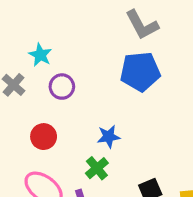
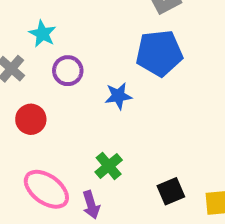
red circle: (44, 137) -> (31, 119), moved
blue star: (109, 137) -> (118, 96), moved

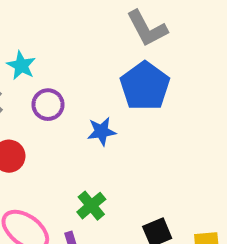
blue pentagon: (159, 53) -> (145, 86), turned -30

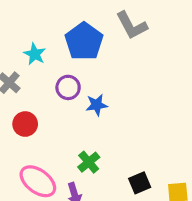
blue pentagon: (145, 86) -> (84, 41), moved
purple circle: (48, 105) -> (68, 87), moved

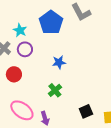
purple circle: (68, 87) -> (25, 49), moved
green cross: (89, 162) -> (55, 90), moved

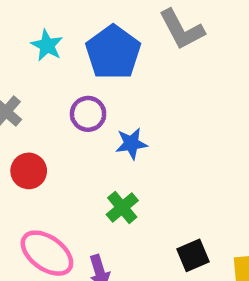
cyan star: (20, 30) -> (47, 45), moved
purple circle: (25, 49) -> (88, 114), moved

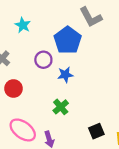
blue pentagon: (113, 52) -> (68, 40), moved

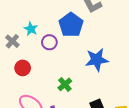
cyan star: (23, 25) -> (31, 29), moved
blue star: (65, 75) -> (97, 60), moved, size x1.6

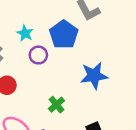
cyan star: (31, 29) -> (25, 33), moved

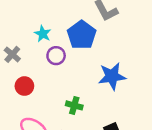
green cross: (56, 105) -> (74, 105), turned -35

